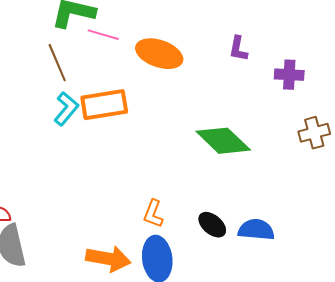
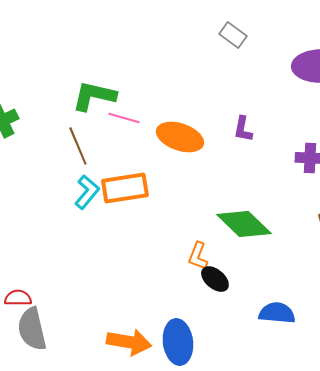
purple L-shape: (238, 49) -> (243, 129), moved
orange L-shape: (153, 214) -> (198, 256), moved
black ellipse: (212, 225) -> (215, 279), moved

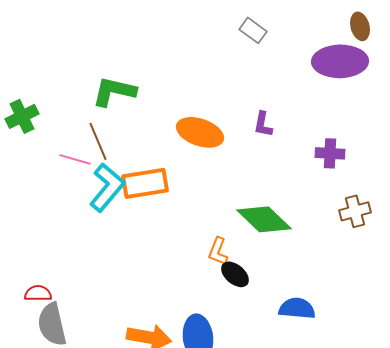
pink line: (124, 118) -> (75, 159), moved
cyan L-shape: (87, 192) -> (107, 187), size x1.4

